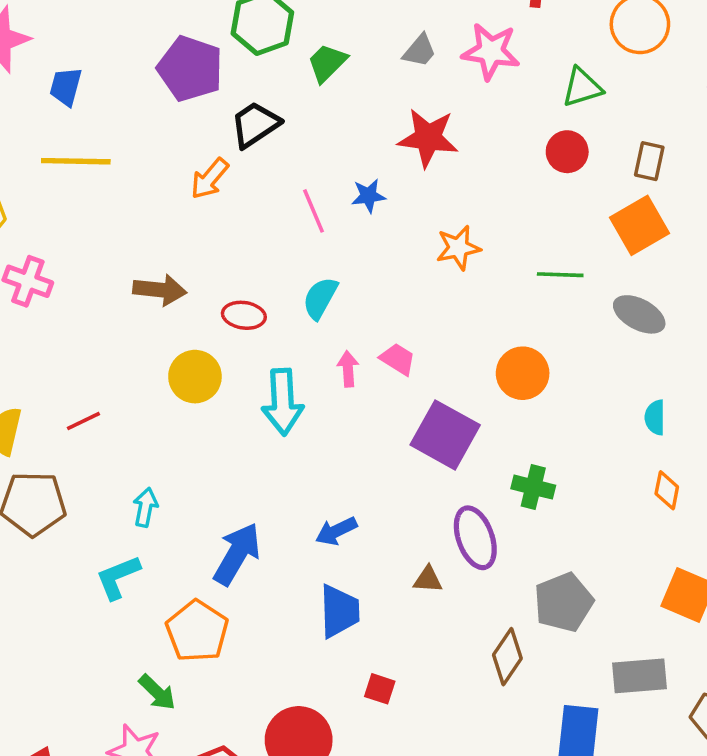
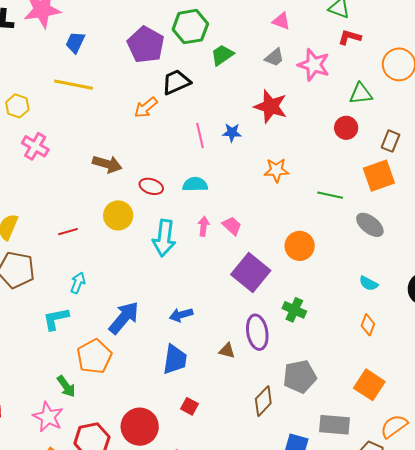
cyan semicircle: (320, 298) -> (195, 184), turned 50
cyan semicircle: (655, 417) -> (369, 283), turned -72
red line: (83, 421) -> (68, 232), moved

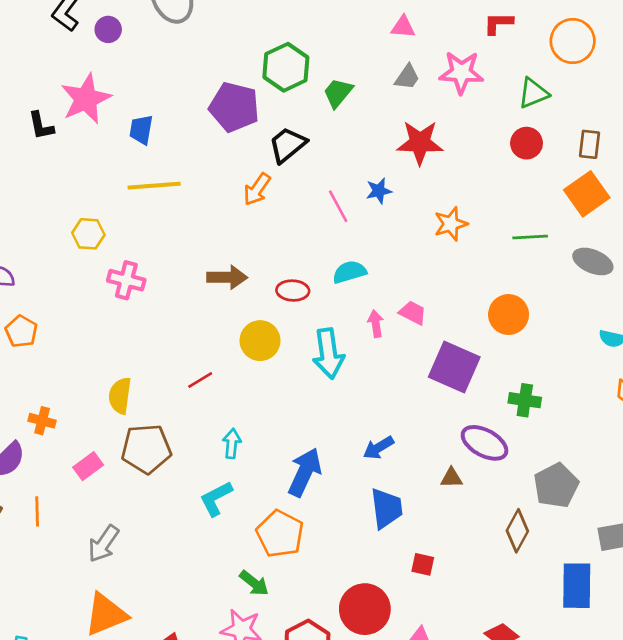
purple ellipse: (257, 332) -> (484, 443), turned -36

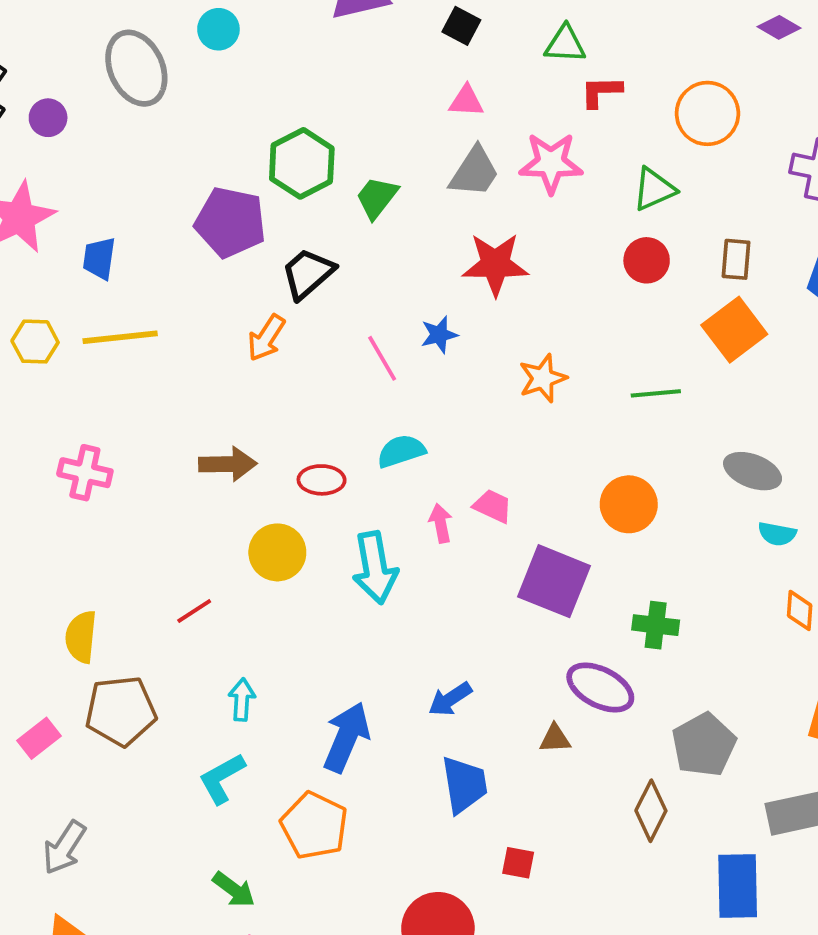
gray trapezoid: (407, 77) -> (474, 172), size x1.4
yellow hexagon: (88, 234) -> (35, 342), moved
gray ellipse: (593, 261) -> (753, 471), moved
green arrow: (254, 583) -> (234, 890), moved

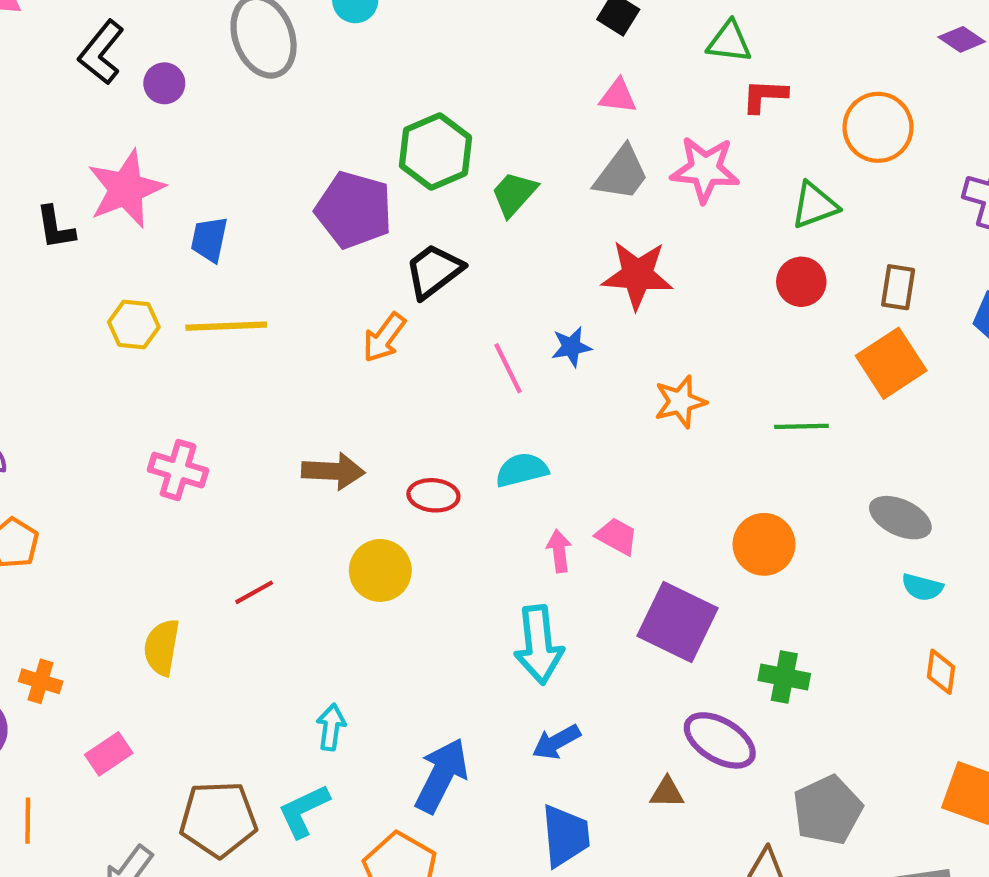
cyan arrow: (375, 568) -> (539, 645), moved
red line: (194, 611) -> (254, 592), moved
brown pentagon: (121, 711) -> (218, 819), moved

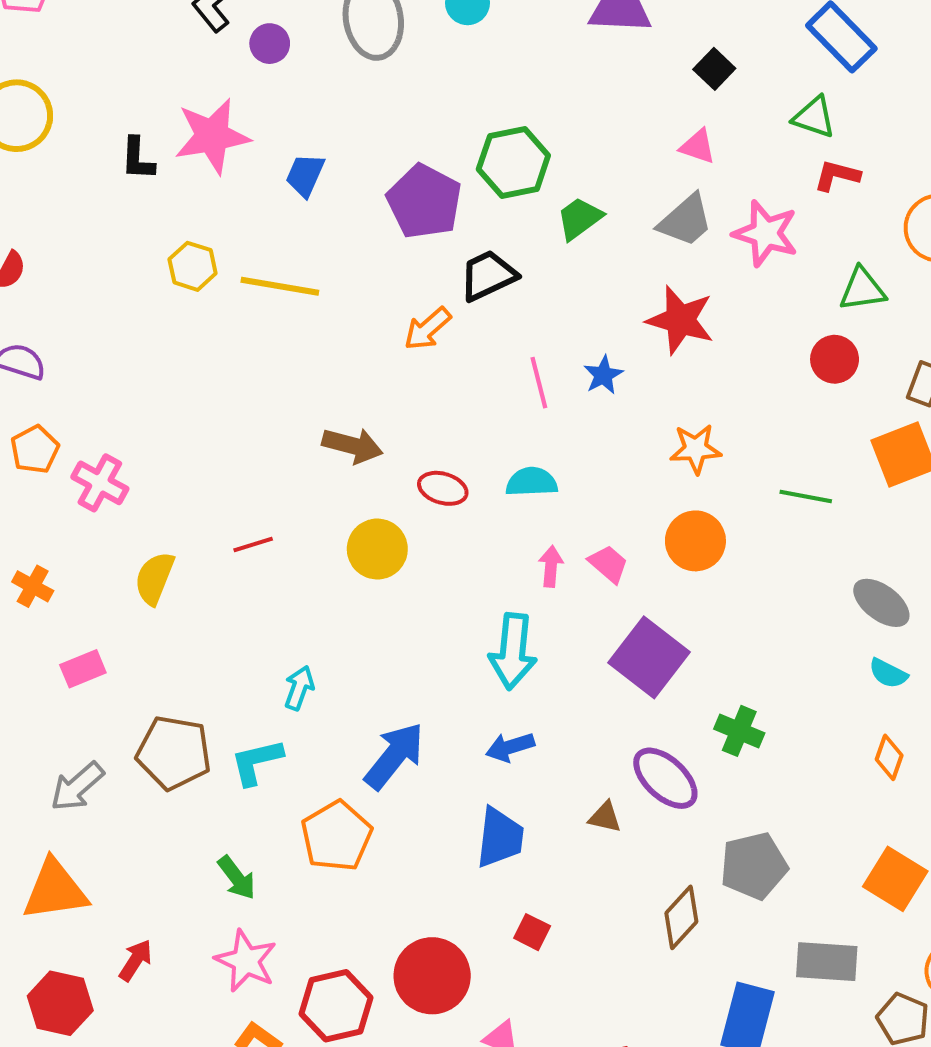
blue trapezoid: (209, 239) -> (305, 175), moved
blue star: (571, 347) -> (603, 375), turned -30
pink cross: (178, 470) -> (100, 483), moved
orange circle: (764, 544) -> (695, 541), moved

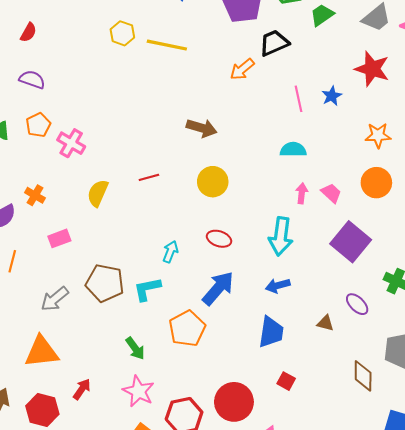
red ellipse: (443, 488) -> (219, 239), moved
purple ellipse: (665, 778) -> (357, 304), size x0.7
brown diamond: (681, 917) -> (363, 376), turned -44

